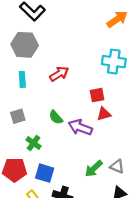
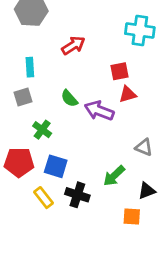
cyan rectangle: (22, 79) -> (30, 67), moved
gray triangle: (117, 166) -> (144, 147), moved
green arrow: (94, 169) -> (114, 176), moved

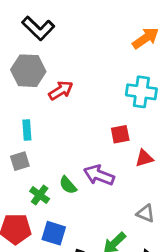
red arrow: (73, 45) -> (61, 90), moved
red triangle: (128, 94) -> (144, 158), moved
green semicircle: (69, 98) -> (68, 185), moved

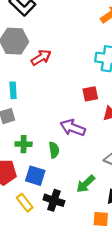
green semicircle: (68, 185) -> (54, 150), moved, turned -147
green cross: (40, 195) -> (24, 144), turned -35

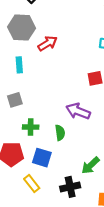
cyan rectangle: (13, 90) -> (19, 65), moved
black cross: (54, 200) -> (70, 187), moved, turned -30

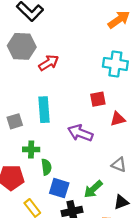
cyan rectangle: (19, 65) -> (44, 110), moved, size x1.5
green semicircle: (60, 133) -> (46, 167), moved
blue square: (42, 158) -> (59, 188), moved

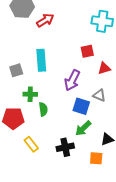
purple arrow: (80, 133) -> (72, 80), turned -85
gray triangle: (119, 165) -> (99, 95), moved
blue square: (59, 188) -> (81, 106), moved

